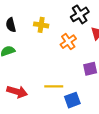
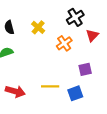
yellow cross: (41, 25) -> (38, 27), turned 32
blue square: (72, 100) -> (75, 93), moved

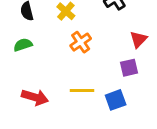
red triangle: (92, 35) -> (138, 39), moved
orange cross: (64, 43) -> (81, 42), moved

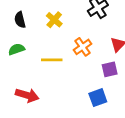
orange cross: (81, 42) -> (83, 47), moved
yellow line: (82, 90) -> (52, 60), moved

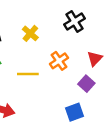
purple square: (110, 69) -> (86, 84), turned -35

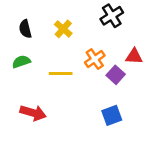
red triangle: (95, 58) -> (134, 56), turned 49
purple square: (86, 84) -> (116, 75), moved

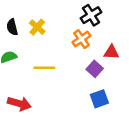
yellow cross: (63, 29) -> (37, 27), moved
orange cross: (95, 59) -> (81, 39), moved
blue square: (112, 115) -> (99, 99), moved

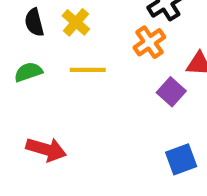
yellow line: (44, 68) -> (88, 70), moved
blue square: (99, 99) -> (181, 159), moved

